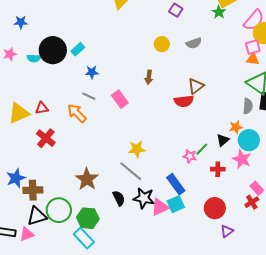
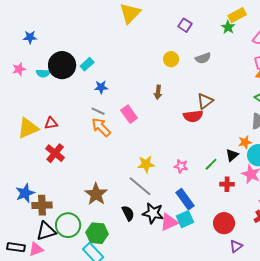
orange arrow: (77, 113) -> (101, 127), moved
pink star: (190, 156) -> (181, 166), moved

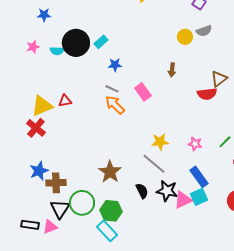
gray semicircle: (203, 58) -> (204, 31), moved
red cross: (55, 153) -> (36, 128), moved
black triangle: (46, 231) -> (60, 209), turned -40

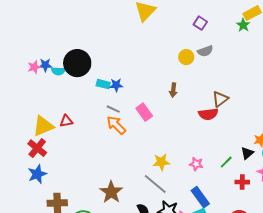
blue star: (44, 15) -> (45, 65), moved
cyan rectangle: (101, 42) -> (103, 84), moved, turned 56
blue star: (39, 171) -> (37, 174), moved

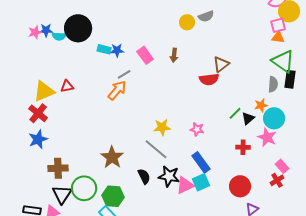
gray line: (113, 109) -> (124, 74), moved, turned -56
pink rectangle: (144, 112) -> (145, 55), moved
orange arrow: (116, 125) -> (117, 90), turned 85
green line: (226, 162) -> (235, 113), moved

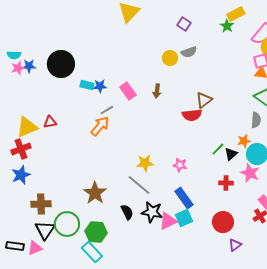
cyan semicircle: (59, 36) -> (14, 55), moved
red cross: (38, 113) -> (21, 149), turned 30

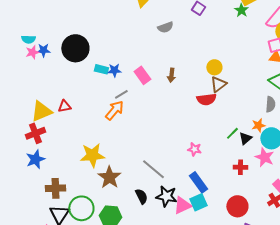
gray semicircle: (189, 52) -> (165, 27), moved
yellow circle: (170, 58) -> (214, 67), moved
yellow star: (145, 163) -> (92, 155), moved, size x1.4

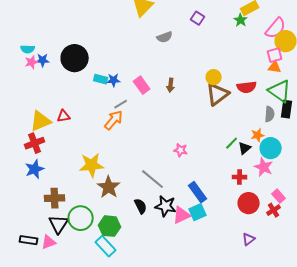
brown triangle: (218, 84) -> (218, 94), size x1.4
red semicircle: (206, 99) -> (247, 87), moved
pink star: (194, 149) -> (181, 150), moved
red circle: (237, 206) -> (249, 203), moved

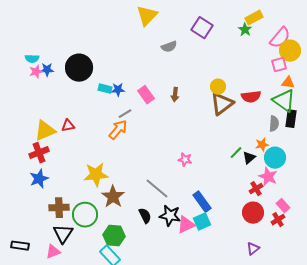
purple square: (198, 18) -> (202, 28), size x1.5
orange triangle: (275, 67) -> (288, 83), moved
red cross: (240, 177) -> (256, 189), moved, turned -32
green circle: (81, 218) -> (85, 215), moved
black rectangle: (29, 240) -> (20, 246), moved

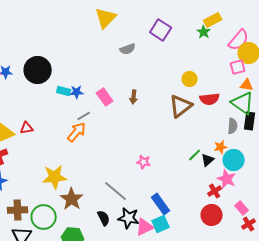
yellow circle: (218, 87) -> (190, 79), moved
red cross: (278, 220) -> (249, 224), moved

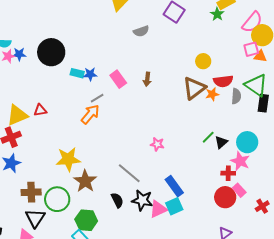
orange triangle: (247, 85) -> (260, 56), moved
gray semicircle: (233, 126) -> (236, 96), moved
orange star: (221, 147) -> (212, 94), moved
red cross: (215, 191) -> (228, 173), turned 32
pink rectangle: (242, 208) -> (239, 190), moved

